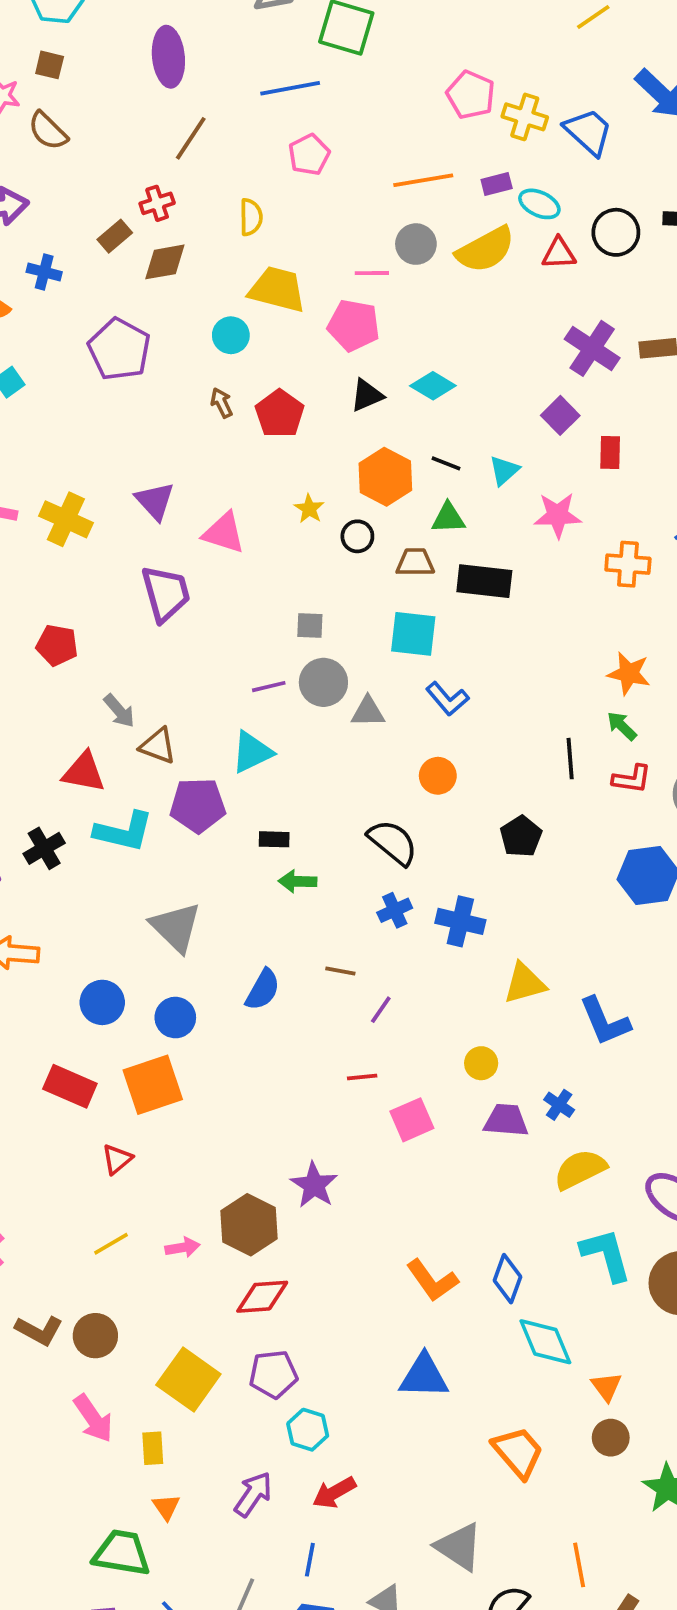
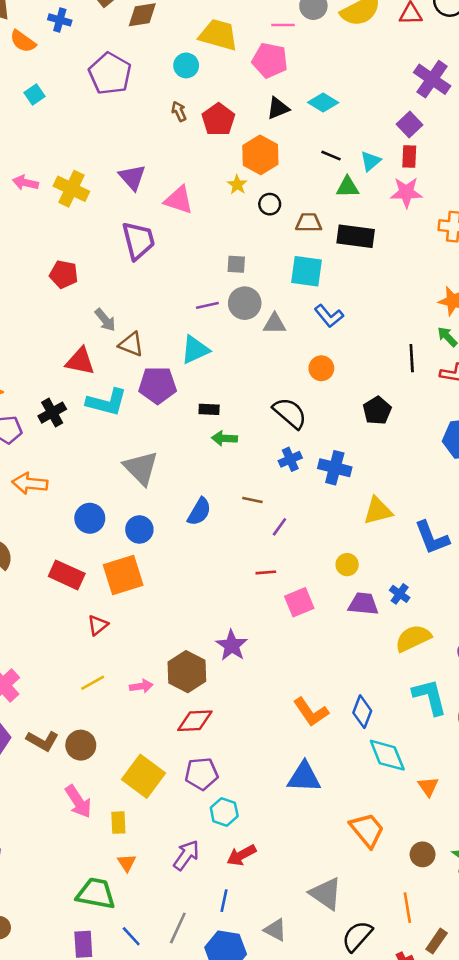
red rectangle: (610, 453) -> (409, 157), moved
orange hexagon: (385, 477) -> (260, 155), moved
green triangle: (448, 518) -> (348, 187), moved
brown circle: (611, 1438) -> (423, 854), moved

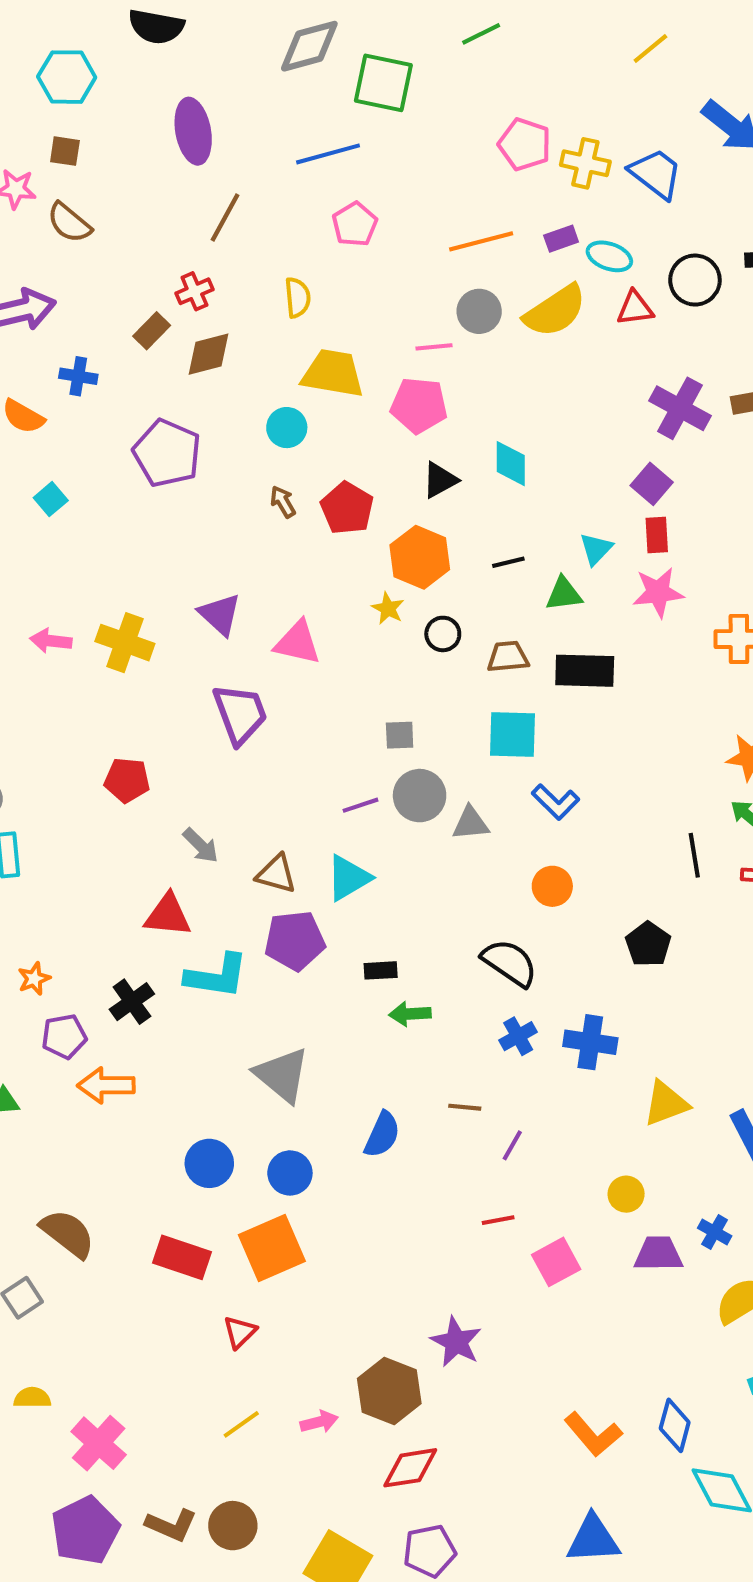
cyan diamond: (323, 103) -> (511, 464), turned 64
black line: (331, 156) -> (508, 562), moved, turned -30
brown triangle: (131, 344) -> (276, 874), moved
orange arrow: (30, 483) -> (106, 1085), moved

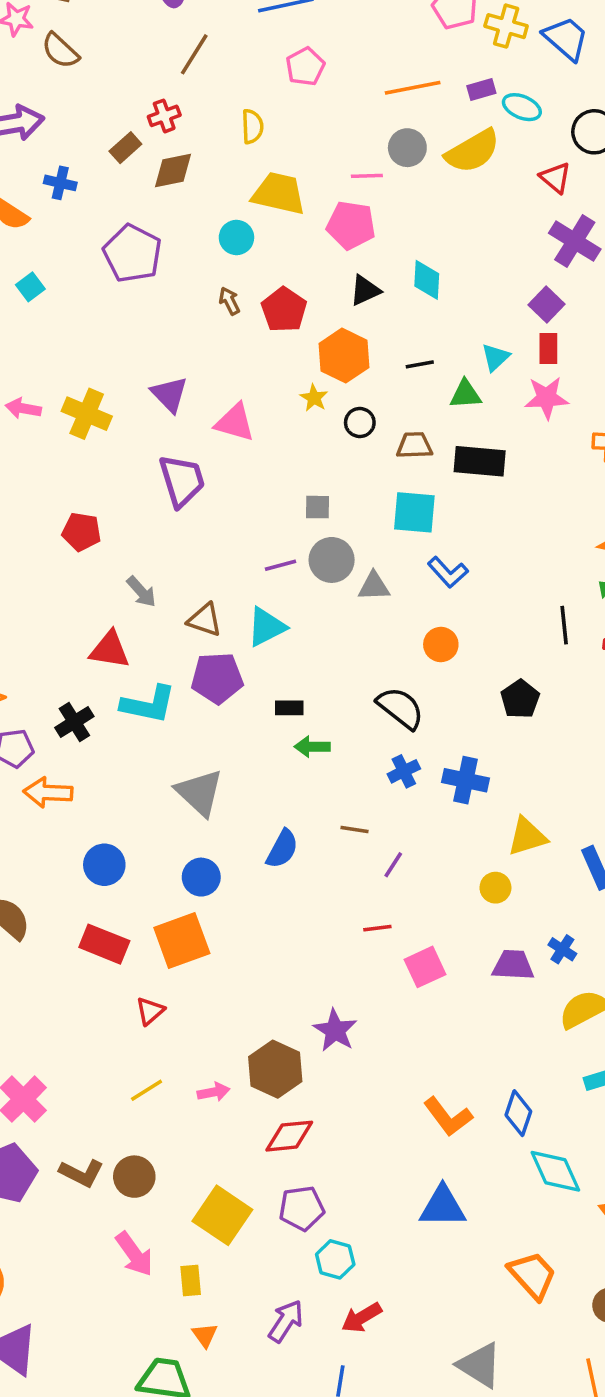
red triangle: (635, 308) -> (555, 178), moved, turned 44
blue circle: (209, 1163) -> (104, 865), moved
yellow circle: (626, 1194) -> (495, 888), moved

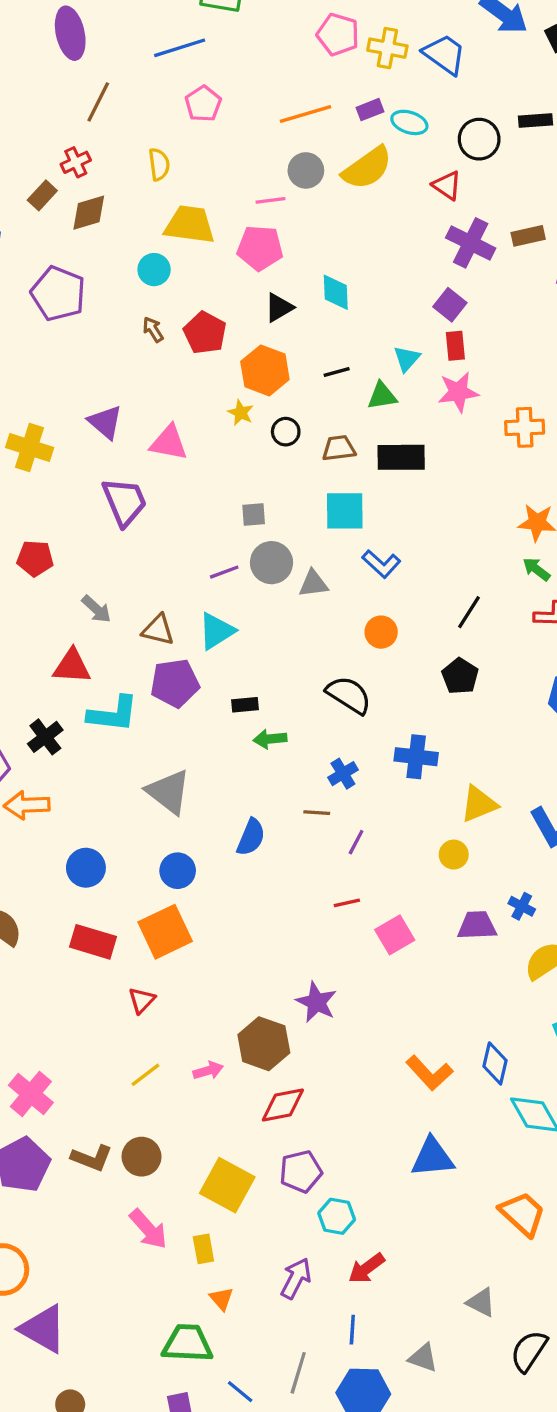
black line: (564, 625) -> (469, 612), moved, turned 44
blue cross: (404, 771) -> (343, 774), moved
gray triangle: (480, 1365) -> (481, 1302), size x0.7

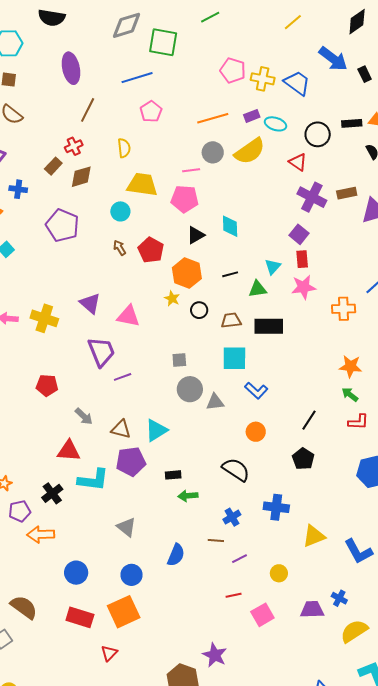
purple line: (224, 572) -> (123, 377), moved
gray triangle: (168, 792) -> (126, 527), size x0.7
purple line: (356, 842) -> (240, 559), turned 35
yellow circle: (454, 855) -> (279, 573), moved

